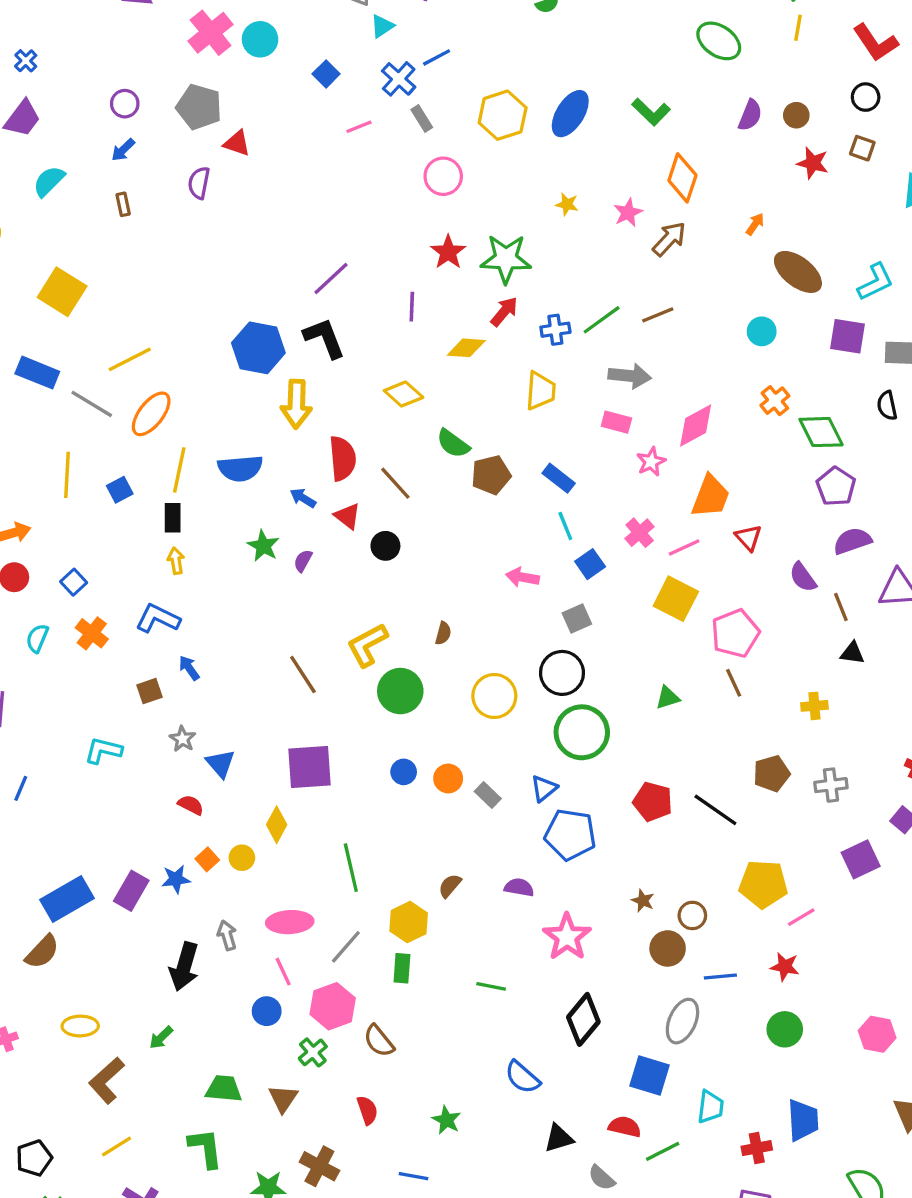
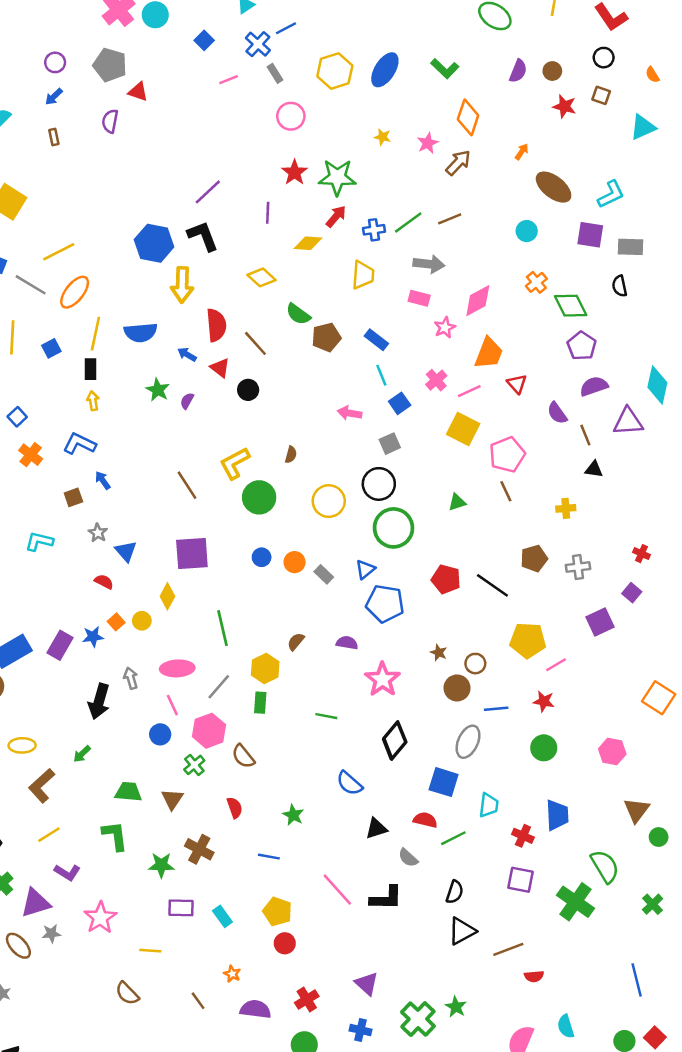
red cross: (757, 1148) -> (523, 836), turned 35

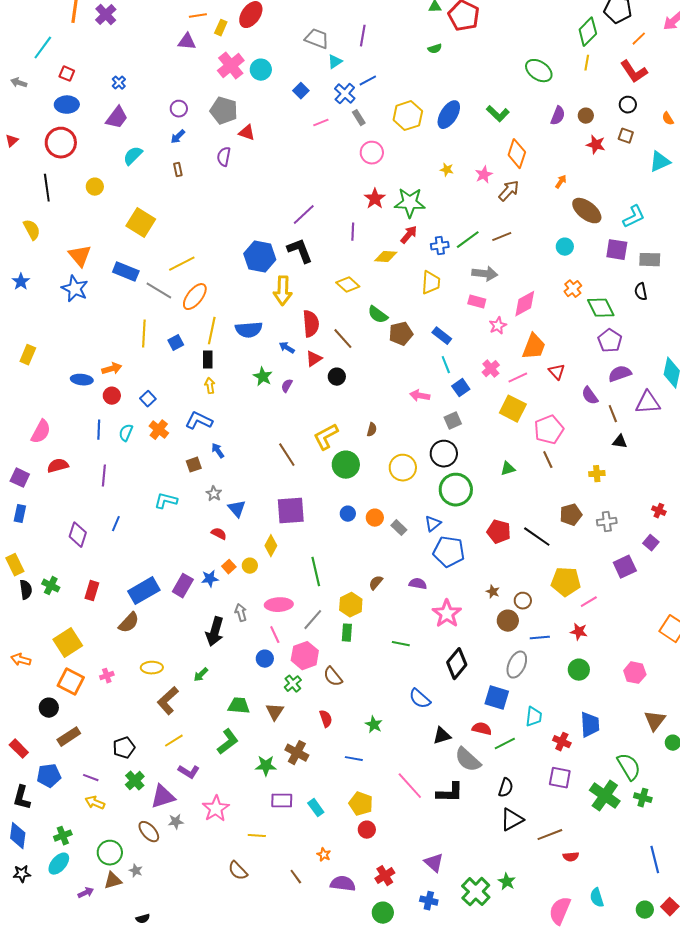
red triangle: (220, 368) -> (314, 359), turned 48
green L-shape: (115, 836) -> (228, 742), turned 60
gray semicircle: (408, 858) -> (468, 760), size x1.6
green cross: (652, 904) -> (643, 798), moved, turned -30

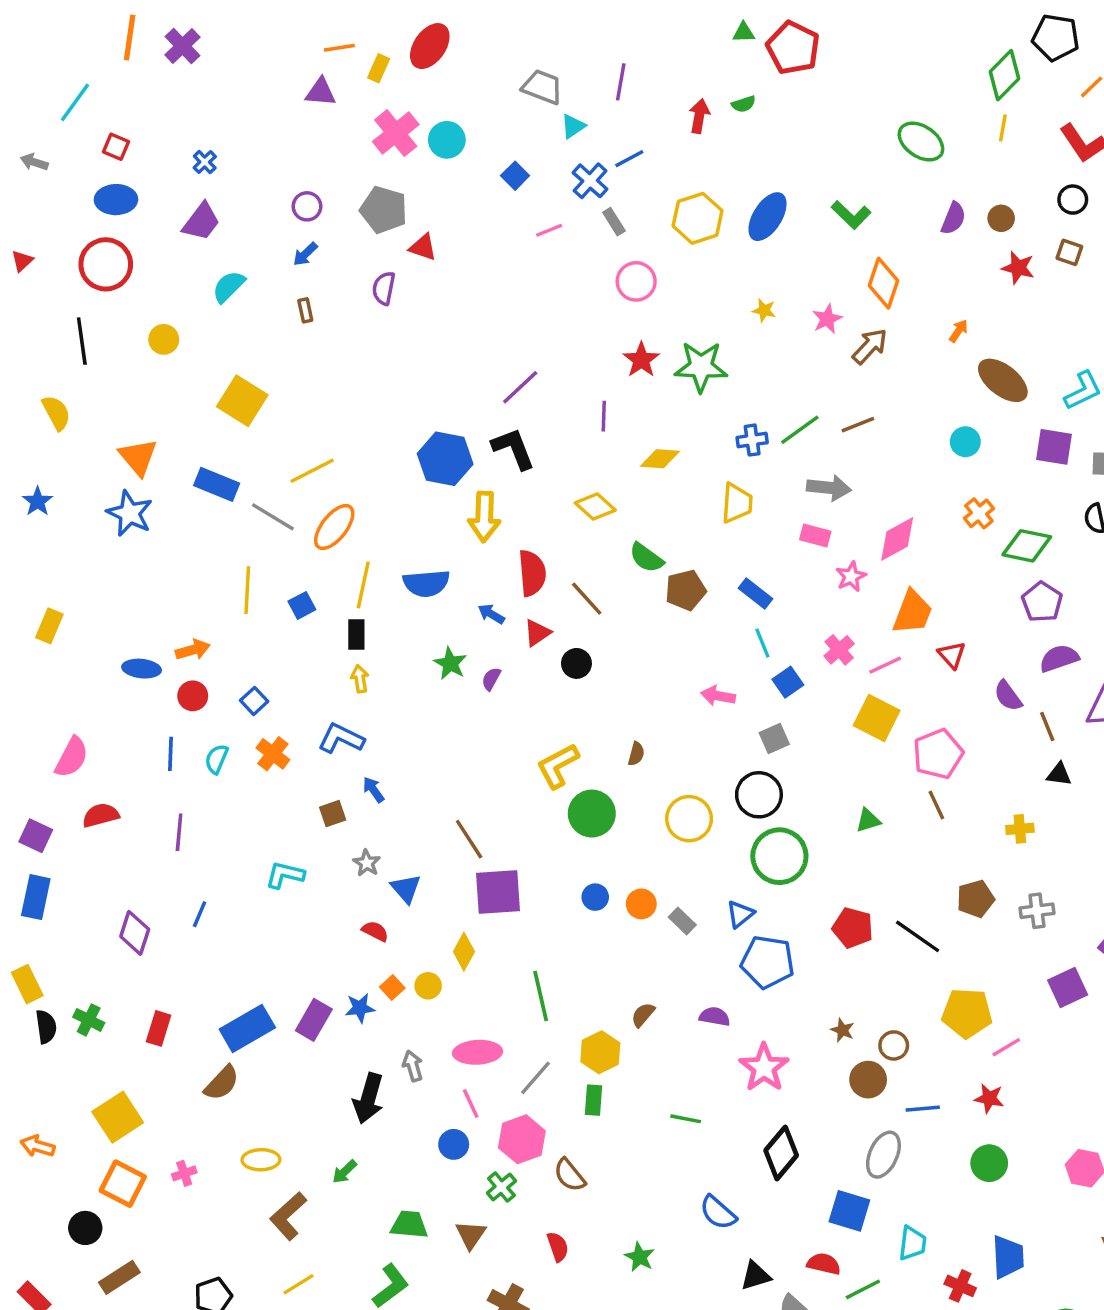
red arrow: (409, 235) -> (699, 116), moved, turned -30
green diamond: (601, 308) -> (1027, 546), turned -52
brown line: (287, 455) -> (469, 839), moved
blue rectangle: (20, 514) -> (36, 897), size x1.4

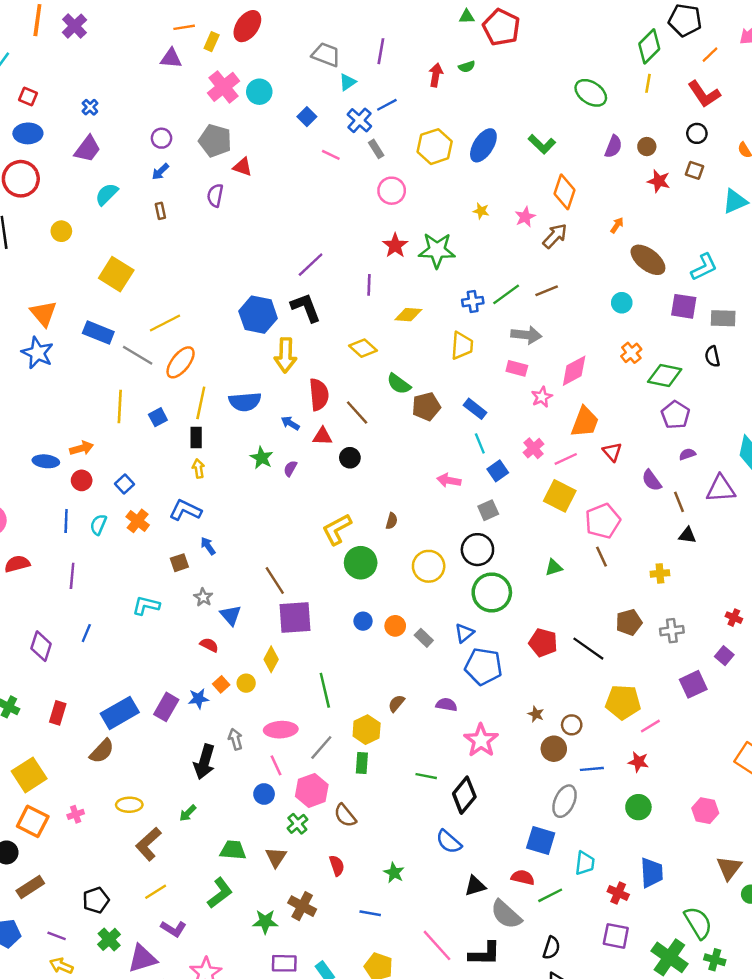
pink line: (549, 230) -> (331, 155), turned 48
red triangle: (537, 633) -> (322, 436), turned 36
purple semicircle: (1059, 658) -> (687, 454), size x0.6
black diamond: (781, 1153) -> (464, 795), moved

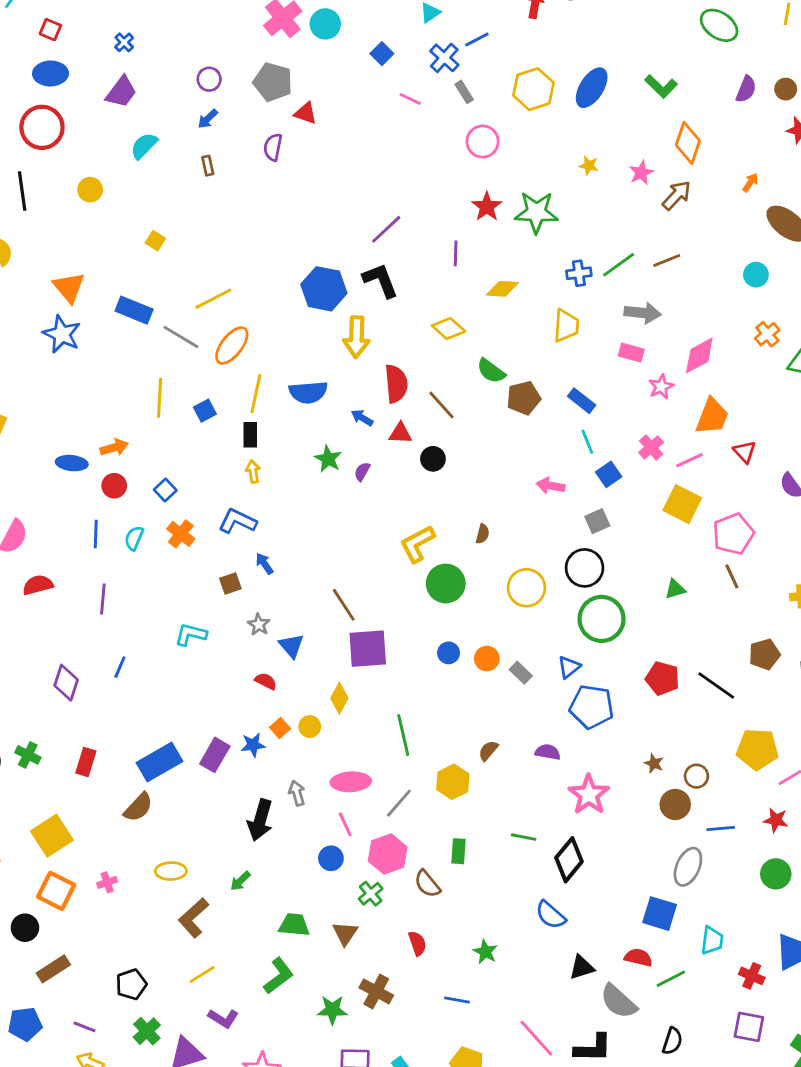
yellow square: (116, 274) -> (155, 241), size x0.5
green rectangle: (362, 763) -> (458, 851), moved

